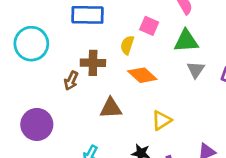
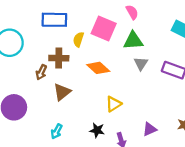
pink square: (149, 26) -> (104, 29), size x1.6
yellow semicircle: (127, 45) -> (78, 39), moved
brown triangle: (111, 108) -> (62, 92), moved, turned -36

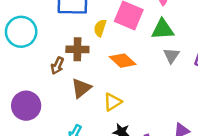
yellow triangle: (114, 104) -> (113, 102), moved

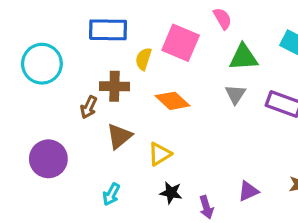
green triangle: (163, 29) -> (243, 57), moved

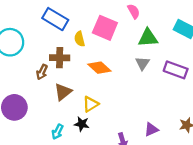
blue rectangle: (108, 30) -> (55, 19), turned 30
yellow semicircle: (144, 59) -> (80, 39), turned -32
black star: (171, 193) -> (82, 124), moved

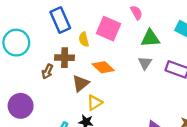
blue rectangle: (55, 19) -> (60, 20), turned 35
brown triangle: (63, 92) -> (81, 83), moved

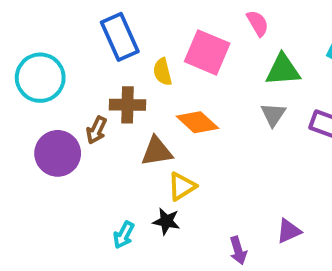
brown triangle: (81, 83) -> (157, 151), turned 30
purple circle: (21, 106) -> (58, 153), moved

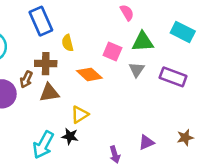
pink square: (207, 52) -> (112, 51), moved, size x0.7
brown triangle: (157, 151) -> (49, 93), moved
cyan arrow: (124, 235) -> (43, 145), size x1.6

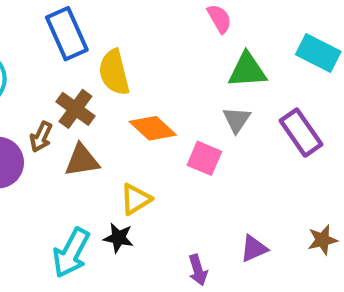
yellow semicircle: (68, 43) -> (114, 72), size x1.5
pink square: (112, 51) -> (204, 158), moved
brown cross: (46, 64) -> (75, 109), turned 35
purple rectangle: (173, 77) -> (301, 133), turned 35

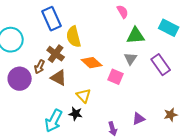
brown triangle: (82, 160) -> (59, 78), turned 36
yellow triangle: (136, 199) -> (84, 96), turned -42

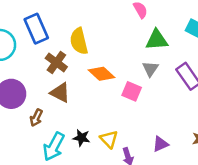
blue rectangle: (52, 19) -> (36, 29), moved
brown arrow: (40, 67) -> (36, 118), moved
yellow triangle: (84, 96) -> (109, 139), moved

